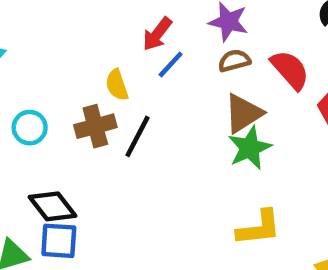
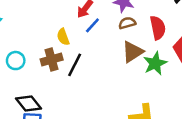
red semicircle: (290, 70) -> (158, 28), turned 30
green star: (250, 148) -> (155, 63), moved

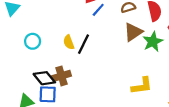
yellow semicircle: (63, 37) -> (69, 42), moved
brown cross: (52, 59) -> (62, 76), moved

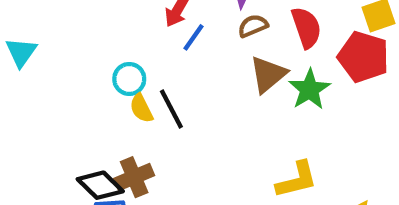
cyan circle: (33, 41) -> (129, 79), moved
black line: (84, 44) -> (171, 109), turned -48

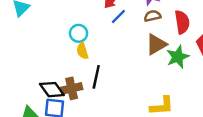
black line: (171, 109) -> (96, 77), moved, turned 30

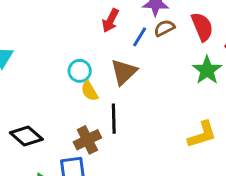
blue line: (118, 16) -> (140, 37), moved
brown triangle: (156, 44) -> (124, 72), moved
black diamond: (52, 90) -> (26, 136), moved

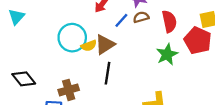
cyan circle: (80, 71) -> (72, 38), size x1.6
yellow semicircle: (90, 91) -> (89, 46), moved, turned -91
black line: (114, 119) -> (107, 73), moved

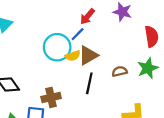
brown semicircle: (141, 17) -> (120, 71), moved
blue line: (121, 20) -> (78, 34), moved

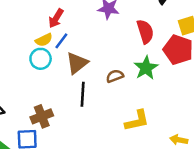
red arrow: (87, 17) -> (56, 18), moved
cyan circle: (57, 47) -> (41, 59), size x0.7
yellow semicircle: (73, 56) -> (44, 40), moved

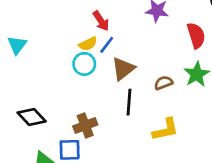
red arrow: (56, 18) -> (101, 21), turned -66
yellow L-shape: (137, 121) -> (166, 130), moved

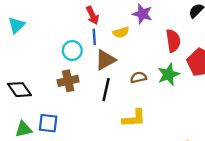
yellow semicircle: (88, 44) -> (121, 32), moved
blue line: (107, 45) -> (94, 37), turned -49
brown cross: (85, 125) -> (68, 81), moved

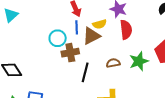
red semicircle: (173, 41) -> (126, 30), moved
brown triangle: (105, 60) -> (91, 36), moved
brown cross: (68, 81) -> (70, 53), moved

